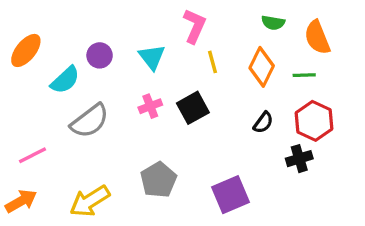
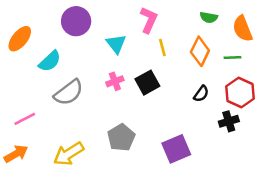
purple circle: (100, 55) -> (76, 21), moved, size x1.5

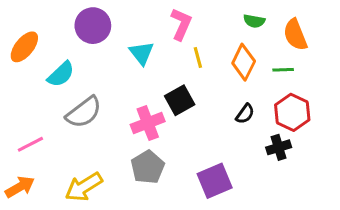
pink cross: (115, 81) -> (148, 123), moved, size x1.5

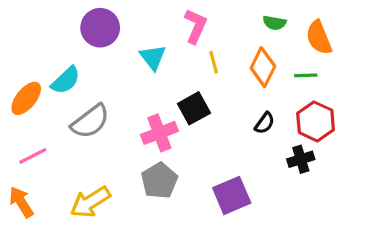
orange ellipse: (24, 47) -> (26, 98), moved
orange arrow: (20, 187) -> (21, 202), turned -92

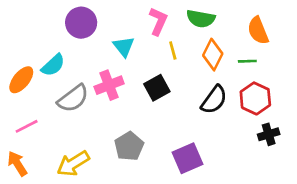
green semicircle: (274, 23) -> (201, 19), moved, size x1.5
black semicircle: (265, 123) -> (214, 100), size x1.6
pink cross: (159, 133) -> (109, 85), moved
black cross: (301, 159) -> (269, 134), moved

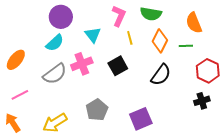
cyan semicircle: (53, 65) -> (55, 43), moved
red hexagon: (255, 98) -> (208, 71), moved

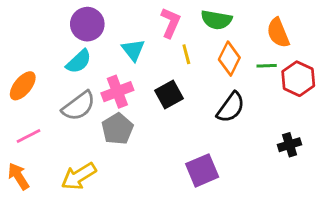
red hexagon: (208, 71) -> (298, 79), moved
gray pentagon: (97, 110) -> (117, 129), moved

